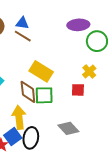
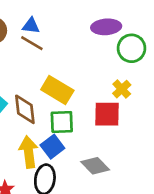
red square: (78, 90) -> (107, 114), size x1.5
brown diamond: (28, 92) -> (25, 109), moved
blue square: (13, 137) -> (52, 147), moved

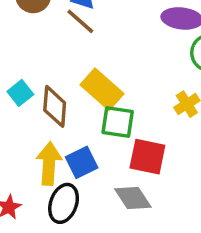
red square: (107, 114) -> (147, 157), moved
green square: (62, 122) -> (118, 122), moved

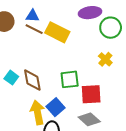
yellow rectangle: (102, 89) -> (57, 32), moved

